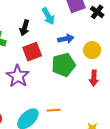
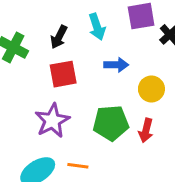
green pentagon: (63, 65) -> (111, 123), moved
purple star: (18, 76) -> (52, 121), moved

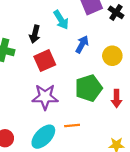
blue arrow: (116, 65) -> (82, 44), turned -48
purple star: (52, 121) -> (45, 97), turned -30
red arrow: (146, 130) -> (117, 99), moved

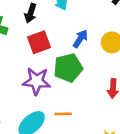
blue arrow: (82, 44) -> (80, 39), moved
green pentagon: (89, 88) -> (68, 68), moved

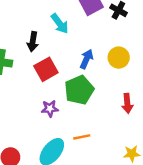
purple star: (37, 81) -> (50, 108), size x0.6

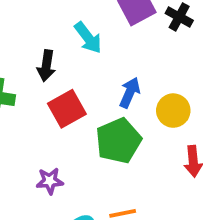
yellow circle: (119, 58) -> (173, 111), moved
purple star: (50, 108) -> (50, 181), moved

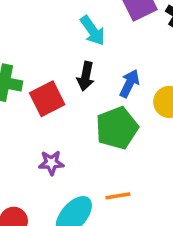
black arrow: (46, 66) -> (86, 76), moved
red square: (67, 109) -> (47, 99), moved

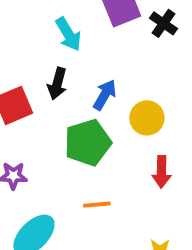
orange line: (118, 196) -> (97, 205), moved

